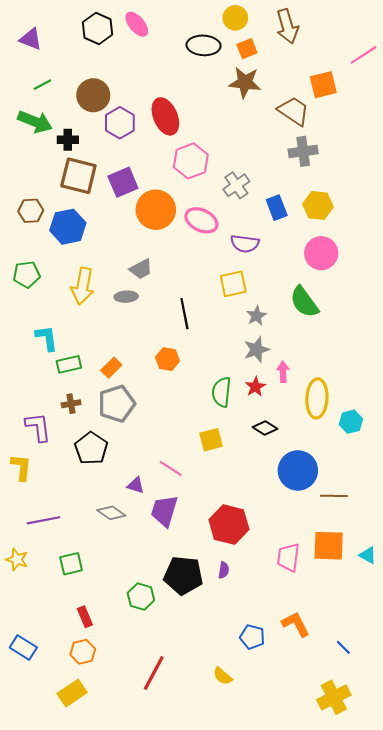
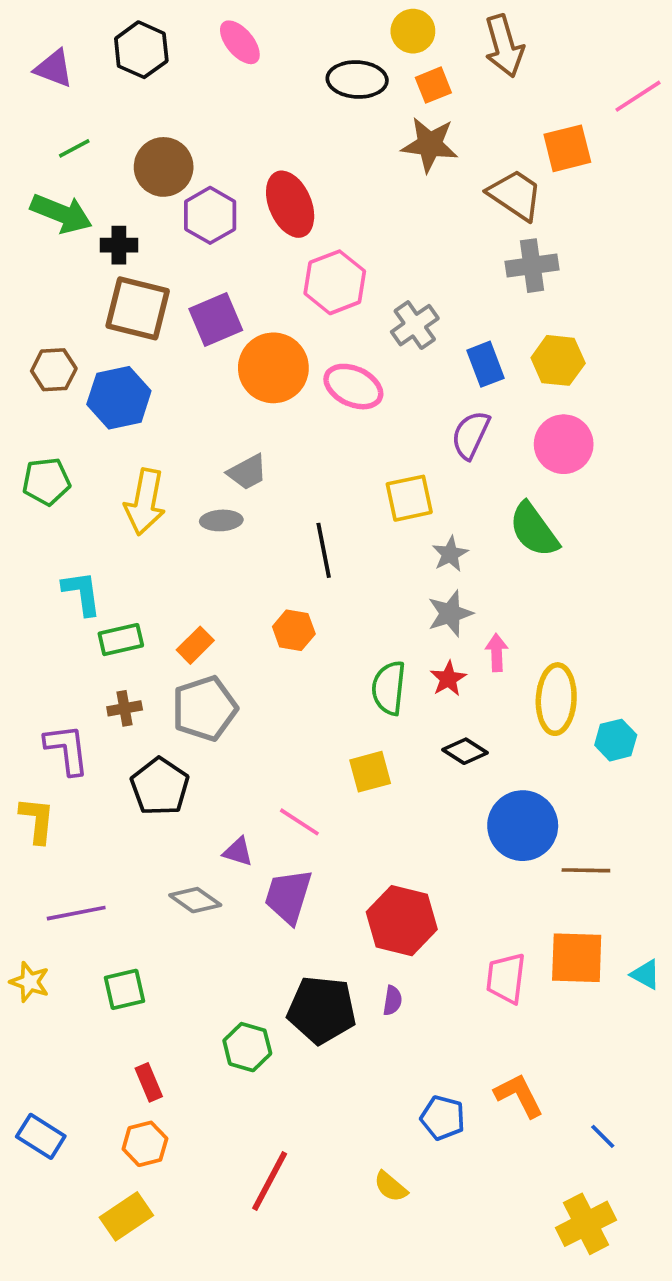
black hexagon: (98, 28) -> (141, 50), moved
purple semicircle: (245, 244) -> (471, 435), moved, turned 108

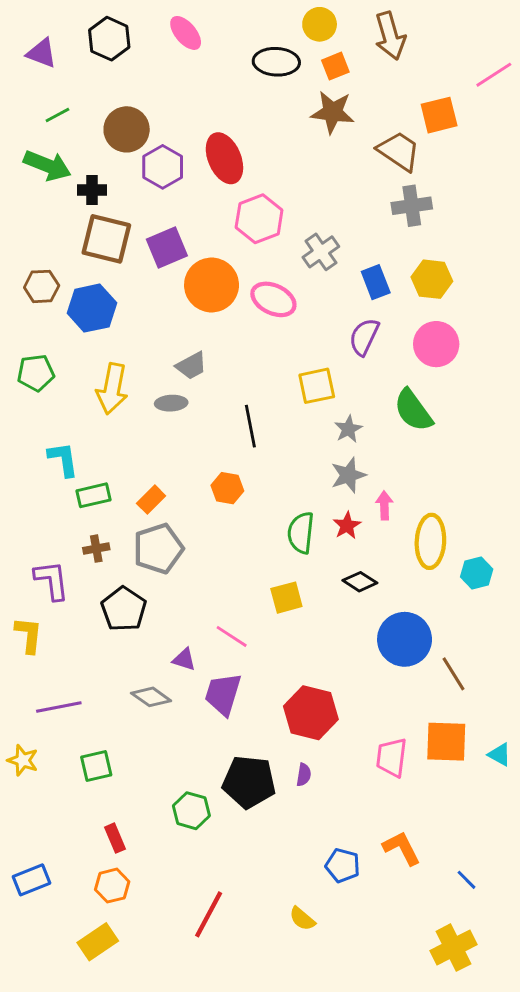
brown line: (586, 870) -> (453, 674), turned 57
blue rectangle: (41, 1136) -> (31, 880), turned -54

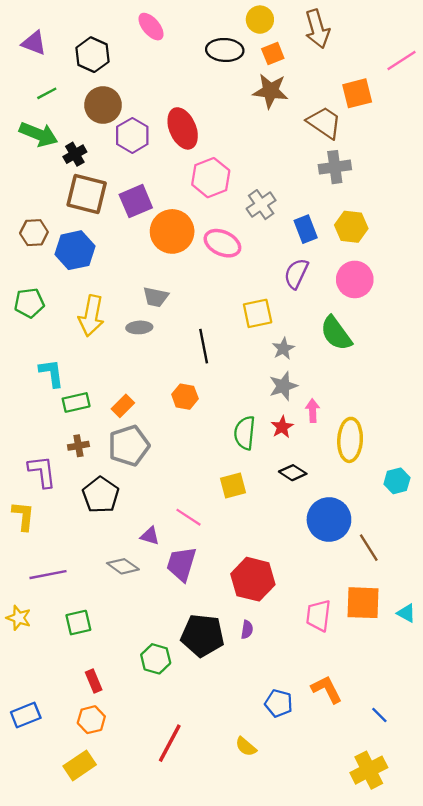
black hexagon: (109, 39) -> (92, 55), moved
black cross: (92, 190) -> (75, 154), turned -30
gray trapezoid: (191, 366) -> (156, 297), turned 40
cyan hexagon: (477, 573) -> (397, 481), moved

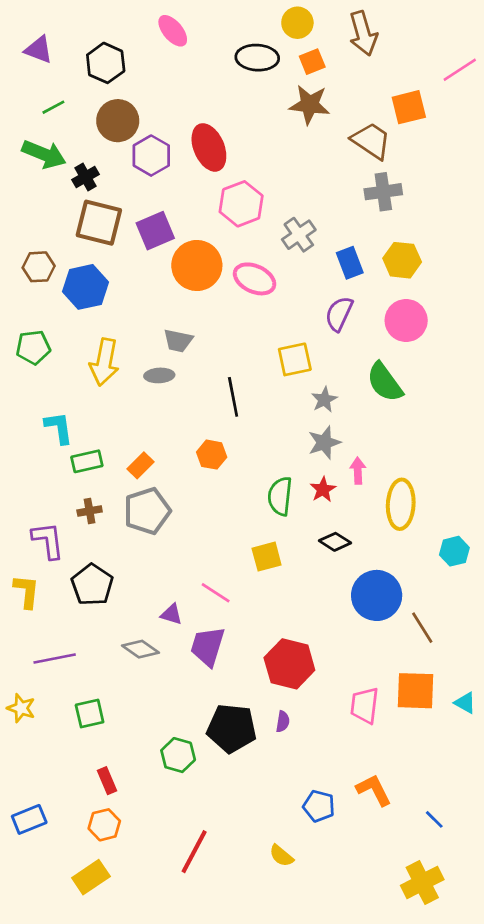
black pentagon: (101, 495) -> (92, 585), moved

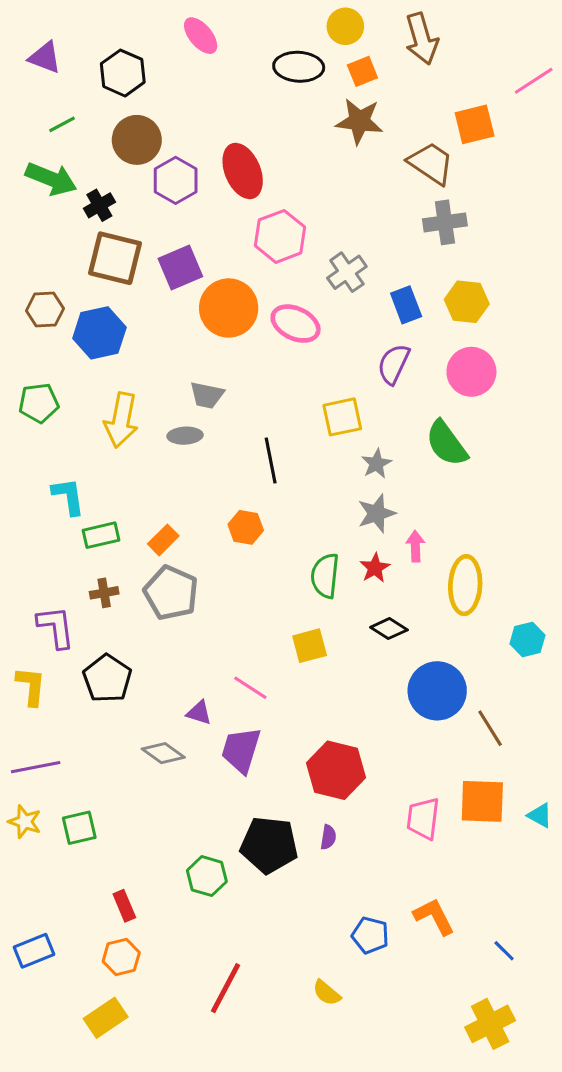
gray pentagon: (147, 511) -> (171, 593), turned -30
purple line: (55, 659) -> (36, 767), moved
green square: (90, 713) -> (79, 828), moved

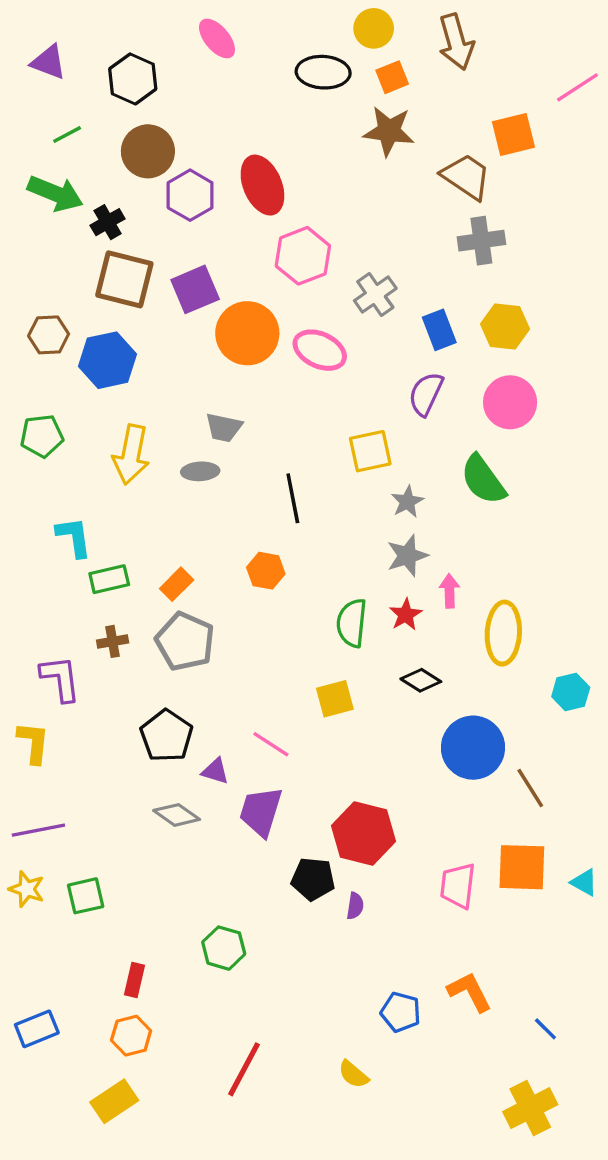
black pentagon: (107, 678) -> (166, 736), moved
black pentagon: (269, 845) -> (313, 879), moved, size x0.7
red rectangle: (124, 906) -> (134, 980), turned 36

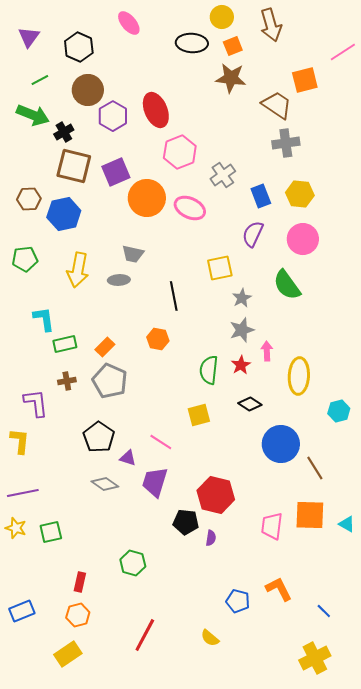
purple triangle: (49, 62) -> (29, 37), turned 45

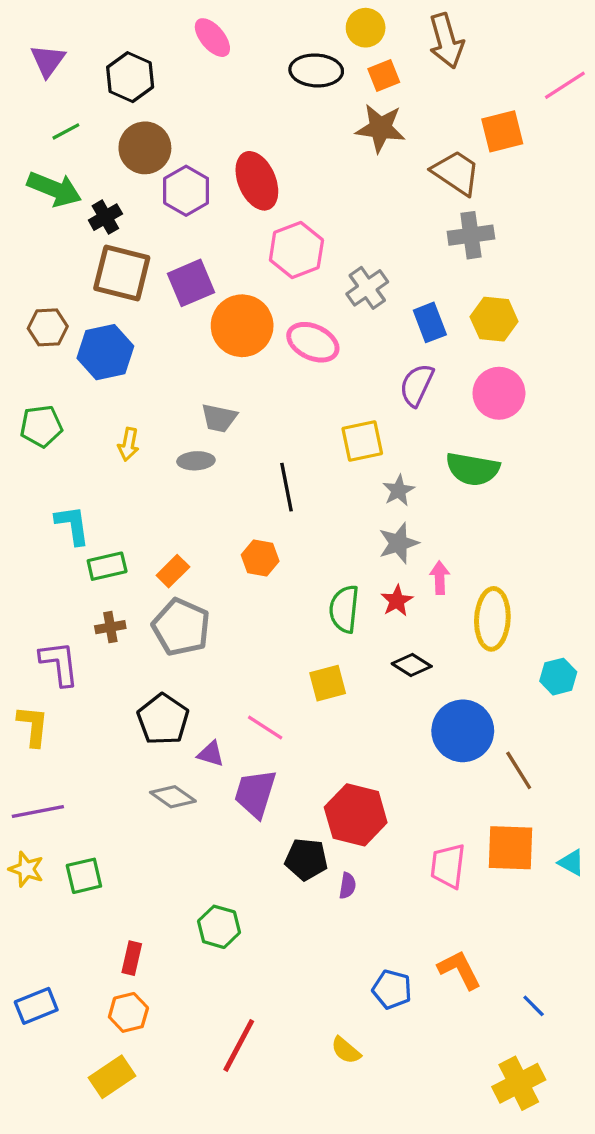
yellow arrow: (78, 270) -> (128, 444), size x0.6
green semicircle: (287, 285) -> (473, 469), turned -44

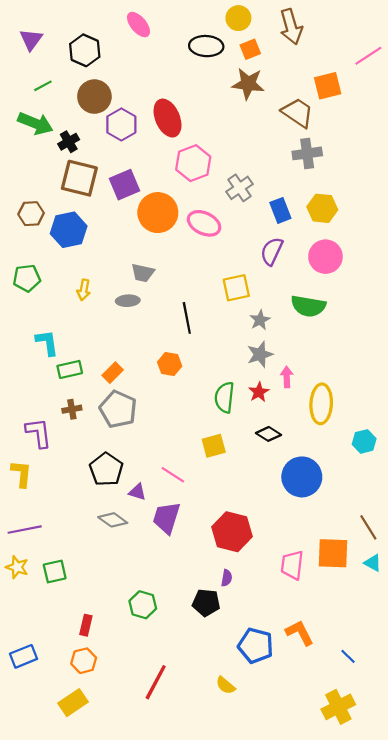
brown line: (519, 770) -> (368, 527), moved
black pentagon: (306, 859) -> (206, 603), moved
blue pentagon: (392, 989) -> (256, 646), size x1.4

